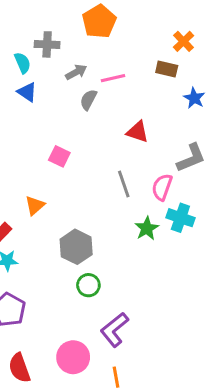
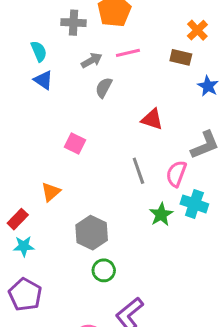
gray cross: (47, 44) -> (74, 23), moved
pink line: (113, 78) -> (128, 53), moved

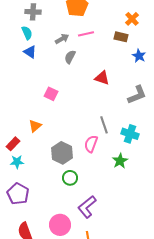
gray cross: (74, 23) -> (33, 12), moved
gray line: (138, 171) -> (104, 125), moved
pink semicircle: (176, 174) -> (91, 144), moved
green star: (161, 214) -> (120, 161), moved

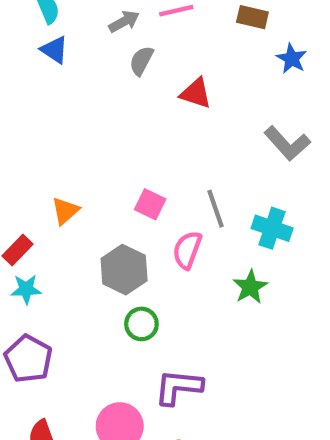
red triangle: (102, 78) -> (196, 93), moved
pink square: (51, 94) -> (150, 204), moved
gray L-shape: (137, 95) -> (287, 143), turned 70
purple L-shape: (87, 207) -> (178, 387), turned 45

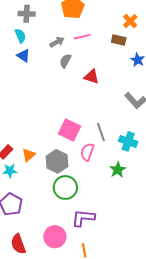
pink square: (150, 204) -> (70, 130), size x1.5
orange triangle: (65, 211) -> (29, 155), moved
green circle: (141, 324) -> (65, 187), size x1.5

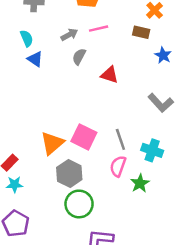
cyan semicircle: (20, 36) -> (27, 38), moved
blue triangle: (23, 56) -> (35, 59), moved
pink semicircle: (87, 152) -> (118, 166), moved
orange triangle: (29, 155) -> (52, 143), moved, size x1.5

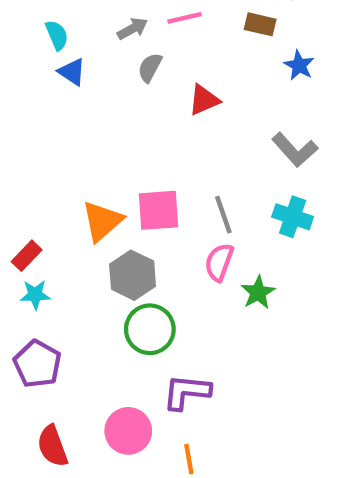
red triangle: (109, 75) -> (204, 100), turned -42
pink square: (84, 137) -> (158, 210), turned -30
cyan cross: (152, 150) -> (293, 217), moved

